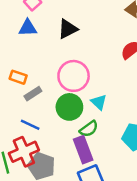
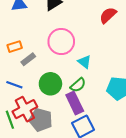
orange rectangle: (18, 77) -> (15, 47), turned -32
green circle: (69, 107) -> (50, 84), moved
blue line: (30, 125) -> (14, 85), moved

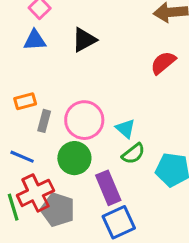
pink circle: (61, 42) -> (84, 120), moved
gray rectangle: (28, 59) -> (44, 121), turned -40
green semicircle: (78, 85) -> (133, 154), moved

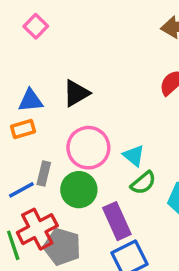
blue triangle: (35, 40) -> (30, 101), moved
black triangle: (84, 40) -> (76, 93), moved
gray rectangle: (44, 121) -> (44, 174), moved
blue line: (22, 157) -> (21, 190), turned -50

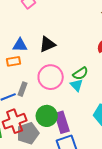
green semicircle: (143, 183) -> (80, 74), moved
green circle: (79, 190) -> (47, 116), moved
gray pentagon: (62, 247) -> (28, 133), turned 30

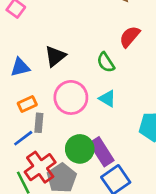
orange rectangle: (13, 61) -> (27, 104), moved
green semicircle: (80, 74) -> (106, 62), moved, turned 105

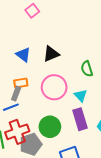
blue triangle: (20, 67) -> (23, 55), turned 35
gray rectangle: (39, 123) -> (16, 94), moved
purple rectangle: (102, 152) -> (80, 119), moved

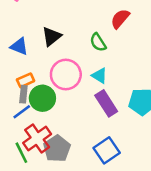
green circle: (50, 127) -> (42, 98), moved

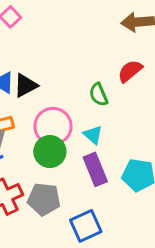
black triangle: (52, 36) -> (26, 85), moved
green circle: (42, 98) -> (50, 152), moved
gray pentagon: (57, 149) -> (44, 199), moved, turned 30

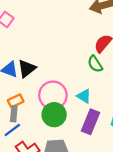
green semicircle: (99, 95) -> (95, 64), moved
purple rectangle: (95, 169) -> (90, 122), turned 55

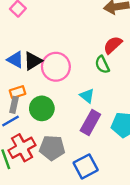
pink circle: (53, 95) -> (56, 67), moved
green circle: (54, 115) -> (42, 108), moved

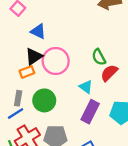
red semicircle: (113, 45) -> (109, 73), moved
blue triangle: (15, 60) -> (38, 31), moved
orange rectangle: (18, 92) -> (27, 72), moved

